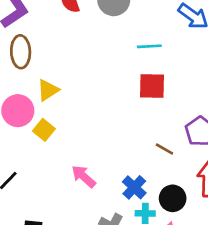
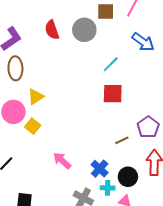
cyan line: (149, 46) -> (111, 64), turned -42
brown line: (164, 149) -> (122, 140), turned -56

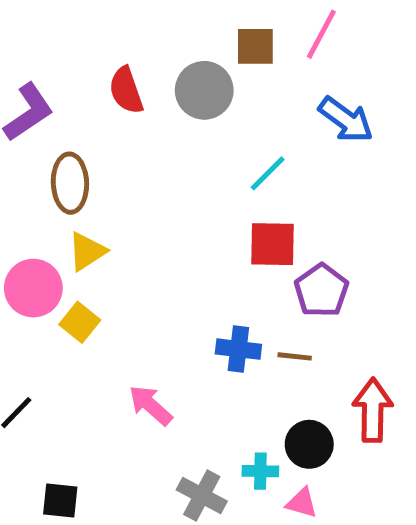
brown ellipse: (15, 68) -> (70, 183), moved
purple pentagon: (148, 127) -> (321, 291), moved
brown line: (122, 140) -> (295, 356), turned 32
blue cross: (100, 169) -> (238, 349), moved, turned -36

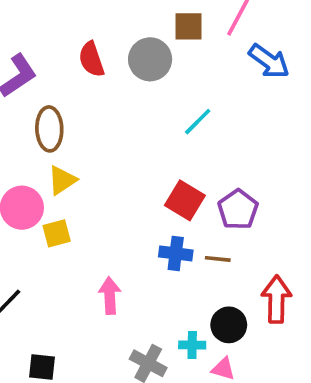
blue arrow: (346, 120) -> (269, 61), moved
red square: (273, 244) -> (185, 200), moved, turned 30
yellow square: (80, 322) -> (57, 233), turned 36
pink arrow: (151, 405) -> (110, 296), turned 45

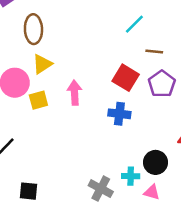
brown line: (218, 259) -> (154, 52), moved
pink arrow: (110, 296) -> (75, 93), moved

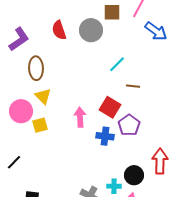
yellow triangle: (42, 64) -> (43, 96), turned -42
purple pentagon: (162, 84) -> (129, 125), moved
pink arrow: (75, 93) -> (80, 117), moved

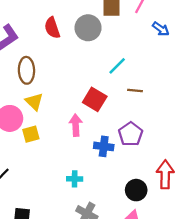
blue arrow: (156, 31) -> (161, 29), size x0.7
red square: (110, 107) -> (95, 99), moved
cyan cross: (114, 186) -> (75, 179), moved

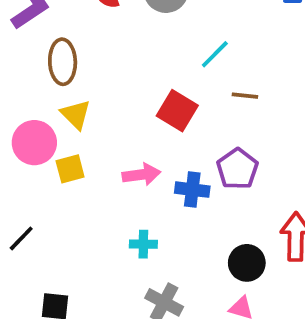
pink arrow: (76, 125) -> (142, 175), moved, turned 85

